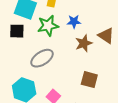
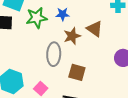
gray ellipse: (42, 58) -> (54, 54), moved, turned -55

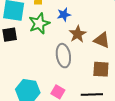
brown triangle: (95, 29) -> (102, 40), moved
brown square: (77, 72) -> (101, 69), moved

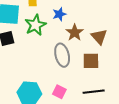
brown triangle: (102, 40) -> (99, 37), turned 30
brown square: (101, 69) -> (91, 61), moved

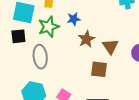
gray ellipse: (62, 55) -> (40, 57), moved

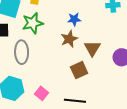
blue star: (74, 19) -> (74, 19), moved
brown square: (99, 69) -> (79, 70), turned -36

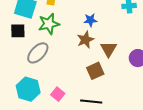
gray ellipse: (22, 52) -> (38, 53), turned 45

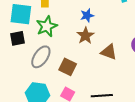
brown triangle: (109, 49) -> (109, 52), moved, turned -30
brown square: (95, 71) -> (68, 67), moved, turned -30

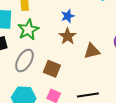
brown triangle: (109, 52) -> (92, 51), turned -30

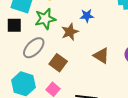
brown star: (68, 36) -> (70, 32), moved
brown triangle: (92, 51) -> (101, 56), turned 30

